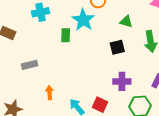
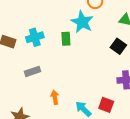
cyan cross: (41, 12) -> (35, 37), moved
black square: (117, 47) -> (118, 46), turned -35

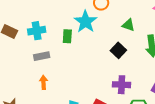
gray rectangle: (33, 71) -> (42, 56), moved
orange arrow: (55, 97) -> (44, 82), moved

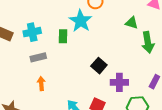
green triangle: (128, 25) -> (132, 23), moved
black square: (118, 50) -> (99, 66), moved

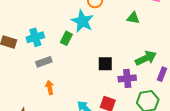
green rectangle: (63, 36) -> (66, 38), turned 32
green arrow: (148, 42) -> (146, 58), moved, turned -100
black square: (99, 66) -> (105, 64), turned -35

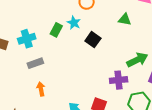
cyan star: (82, 21) -> (74, 23), size x0.6
green rectangle: (66, 38) -> (56, 30), moved
black square: (105, 64) -> (93, 40), moved, turned 35

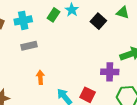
black square: (93, 40) -> (98, 21), moved
orange arrow: (41, 89) -> (40, 77), moved

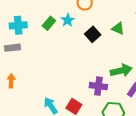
gray rectangle: (29, 46) -> (13, 48), moved
orange arrow: (40, 77) -> (11, 81), moved

